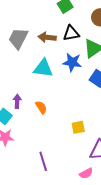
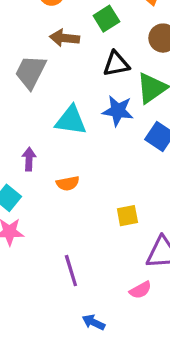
brown arrow: (47, 37) -> (64, 38), moved
purple arrow: (17, 101) -> (29, 159), moved
orange semicircle: (41, 107) -> (68, 183), turned 112

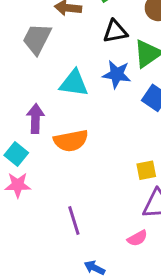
purple arrow: (29, 159) -> (35, 119), size x1.4
orange semicircle: (68, 183) -> (71, 141), size x1.6
yellow square: (127, 216) -> (146, 170), moved

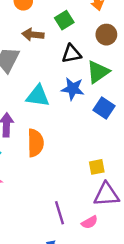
orange semicircle: (71, 141) -> (35, 143), turned -80
purple line: (74, 220) -> (59, 213), moved

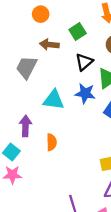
black triangle: (71, 54) -> (84, 62), turned -30
orange semicircle: (35, 143) -> (51, 142), size x0.7

